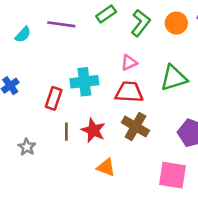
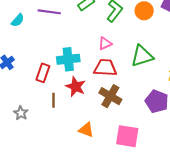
red star: (93, 130) -> (76, 87), moved
pink square: (173, 175) -> (127, 136), moved

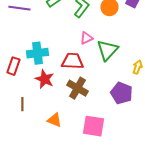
pink triangle: (105, 43) -> (86, 38), moved
green triangle: (142, 56) -> (107, 50), turned -30
brown line: (53, 100) -> (22, 104), moved

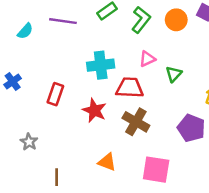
green triangle: (107, 50) -> (174, 74), size x0.6
cyan cross: (37, 53) -> (101, 65), moved
brown line: (22, 104) -> (57, 177), moved

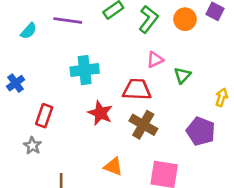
cyan cross: (101, 65) -> (85, 70), moved
red rectangle: (55, 94) -> (44, 116), moved

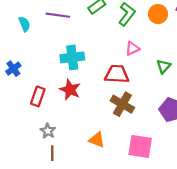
cyan semicircle: (29, 31) -> (24, 24), turned -64
green triangle: (182, 75) -> (164, 66), moved
red star: (100, 113) -> (70, 90), moved
gray star: (32, 146) -> (48, 131), moved

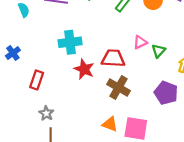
pink triangle: (132, 49) -> (140, 42), moved
red star: (70, 90) -> (84, 69), moved
orange triangle: (97, 140) -> (110, 124), moved

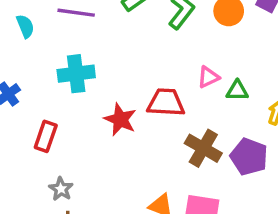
cyan cross: (70, 42) -> (76, 74), moved
green triangle: (158, 51) -> (237, 91), turned 48
brown cross: (119, 87) -> (203, 148), moved

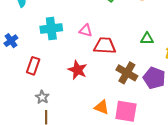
pink triangle: (208, 77) -> (86, 31), moved, turned 40
red star: (120, 119) -> (78, 70), moved

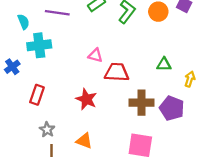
cyan cross: (51, 29) -> (39, 45), moved
brown cross: (127, 73) -> (141, 103), turned -30
orange triangle: (102, 107) -> (84, 141), moved

